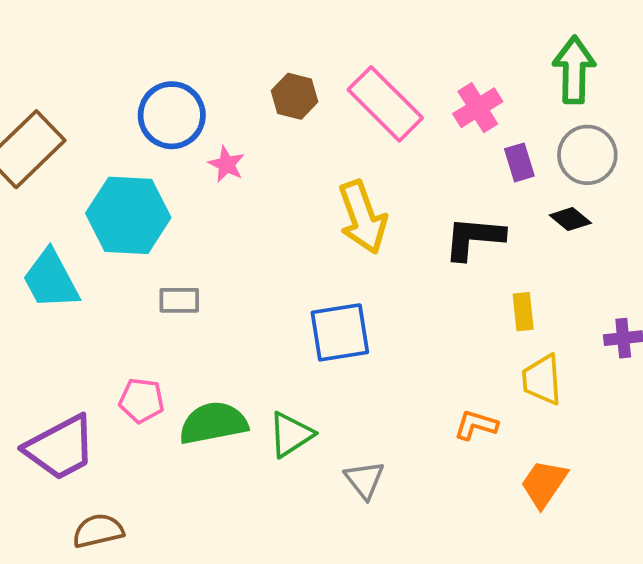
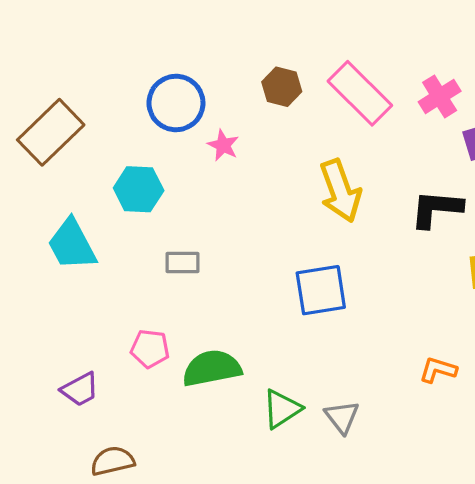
cyan hexagon: (128, 215) -> (139, 189), size x0.7
green triangle: (291, 434) -> (282, 409), moved
purple trapezoid: (60, 448) -> (80, 389), size x0.6

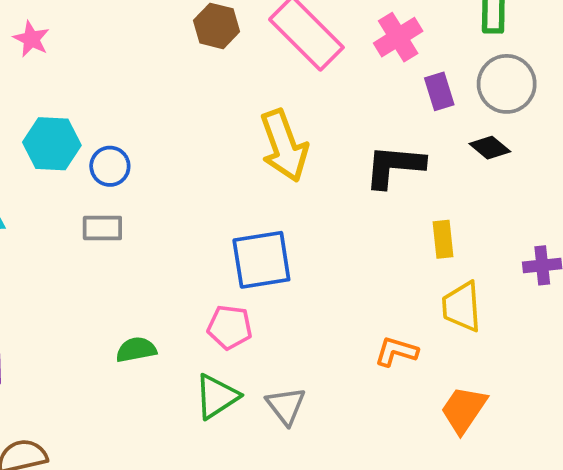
blue circle: (176, 103) -> (110, 166), moved, size x0.6
pink star: (223, 145) -> (31, 39), moved
pink pentagon: (150, 349) -> (230, 327), moved
green semicircle: (212, 368) -> (136, 350), size x0.6

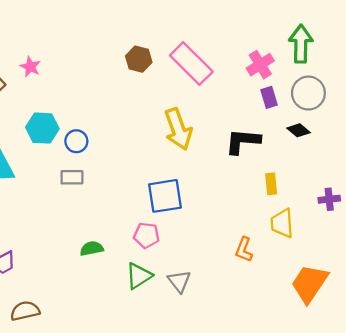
pink cross: (398, 37) -> (260, 65), moved
orange L-shape: (396, 352) -> (244, 250), turned -85
orange trapezoid: (464, 410) -> (310, 284), moved, size x1.4

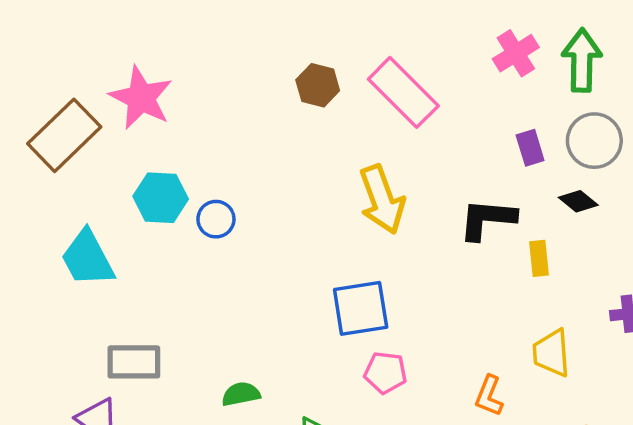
pink cross: (260, 65) -> (516, 53), moved
pink star: (30, 67) -> (141, 98), size x1.8
gray rectangle: (72, 177) -> (134, 362), moved, size x1.4
yellow rectangle: (271, 184) -> (539, 258), moved
pink pentagon: (146, 235) -> (385, 373), moved

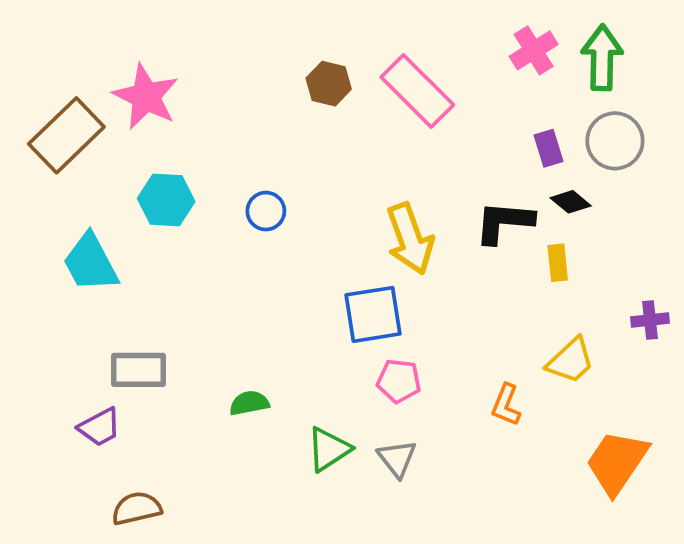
yellow arrow: (382, 200) -> (410, 239), moved
black diamond: (578, 201) -> (571, 202), moved
blue circle: (216, 219) -> (266, 211), moved
yellow trapezoid: (551, 353) -> (571, 361), turned -129

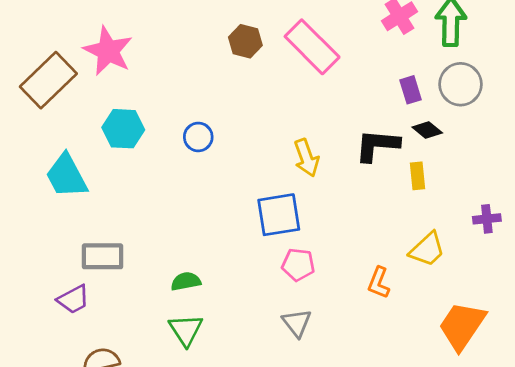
yellow arrow: (410, 239) -> (306, 158), size x0.7
green triangle: (329, 449) -> (186, 330), moved, turned -30

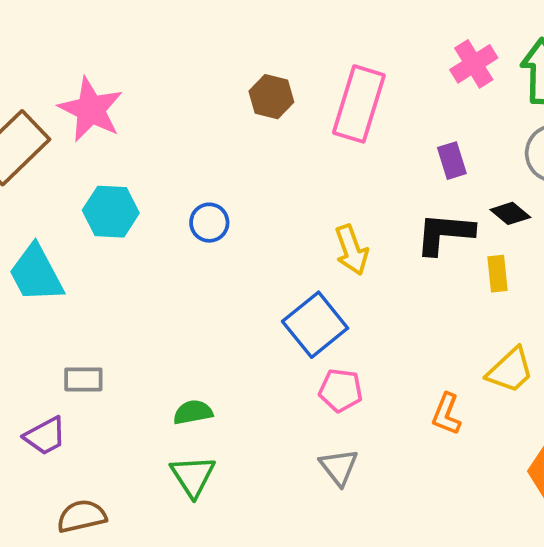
pink rectangle: (312, 47) -> (359, 104), turned 62
purple rectangle: (411, 90) -> (452, 161), moved
blue square: (279, 215) -> (315, 325), turned -30
gray rectangle: (102, 256) -> (83, 379), size x0.7

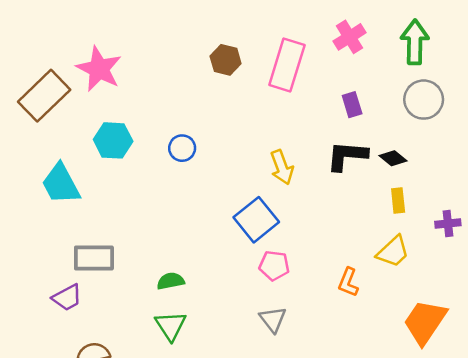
pink cross: (474, 64) -> (350, 37), moved
black diamond: (510, 213) -> (393, 158), moved
yellow rectangle: (497, 274) -> (398, 200), moved
gray rectangle: (83, 379) -> (94, 258), size x1.5

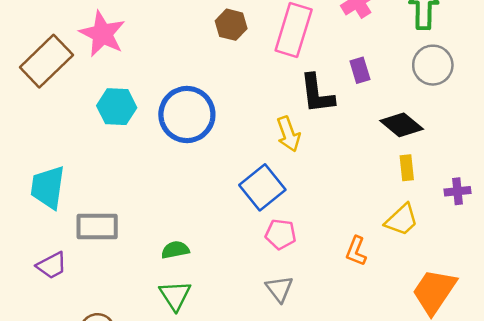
blue circle: (182, 148) -> (187, 115), size x2.0
black L-shape: (347, 156) -> (317, 94), moved, turned -102
black diamond: (393, 158) -> (402, 125), size x1.5
cyan trapezoid: (61, 184) -> (48, 187), moved, turned 36
purple trapezoid: (67, 298) -> (52, 265), moved

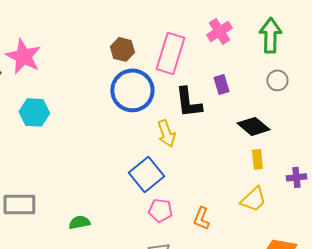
gray circle: (433, 65) -> (277, 80), size x0.7
blue circle: (187, 115) -> (132, 90), moved
orange L-shape: (356, 251) -> (201, 218), moved

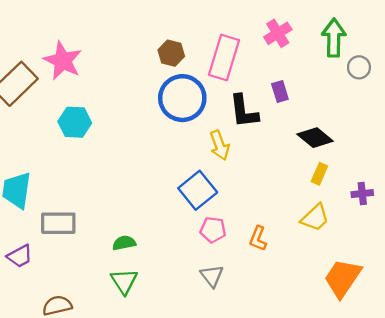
gray circle: (277, 80) -> (359, 67), moved
yellow rectangle: (257, 159) -> (319, 174), turned 30

